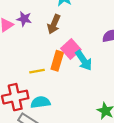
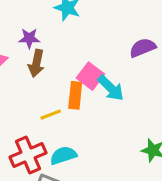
purple star: (24, 19) -> (29, 38), moved
brown arrow: (54, 24) -> (36, 63), moved

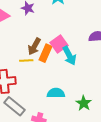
brown arrow: (36, 63) -> (34, 46), moved
cyan semicircle: (63, 155) -> (56, 93), moved

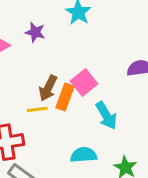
cyan arrow: (69, 56) -> (106, 115), moved

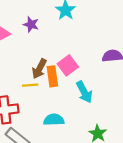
orange rectangle: (65, 97) -> (52, 76), turned -30
cyan semicircle: (84, 155) -> (54, 120), moved

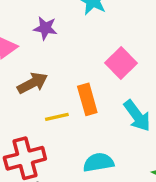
pink square: (68, 65) -> (121, 63), moved
brown arrow: (39, 69) -> (32, 83), moved, turned -138

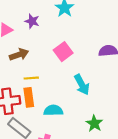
pink square: (121, 63) -> (63, 52), moved
orange rectangle: (87, 99) -> (29, 97), moved

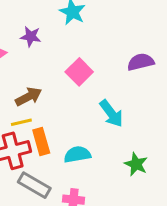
brown arrow: (19, 55) -> (28, 97), moved
yellow line: (31, 78) -> (21, 122), moved

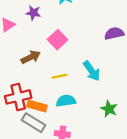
pink square: (79, 72) -> (58, 40), moved
yellow line: (21, 122) -> (59, 76), moved
orange rectangle: (41, 141) -> (37, 106), moved, turned -60

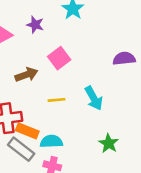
cyan semicircle: (66, 101) -> (51, 141), moved

